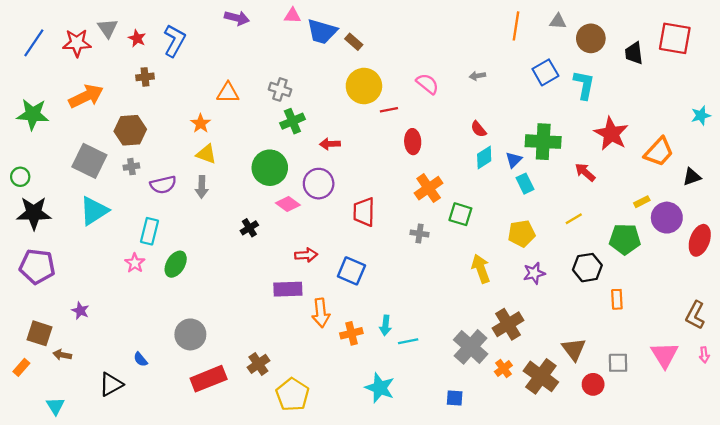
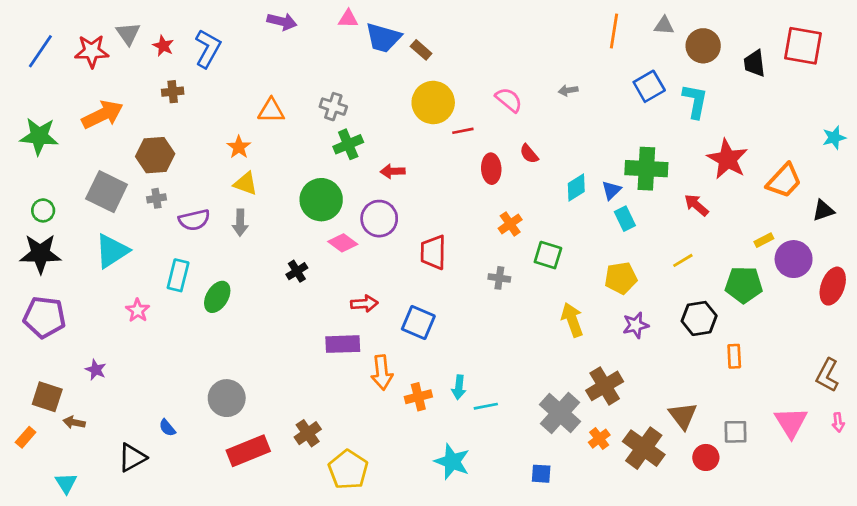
red semicircle: (479, 129) -> (529, 154), moved
green circle: (20, 177) -> (43, 210), moved
orange cross: (429, 188) -> (510, 224), size x0.7
pink star: (135, 263) -> (138, 310), moved
green ellipse: (176, 264) -> (217, 297), moved

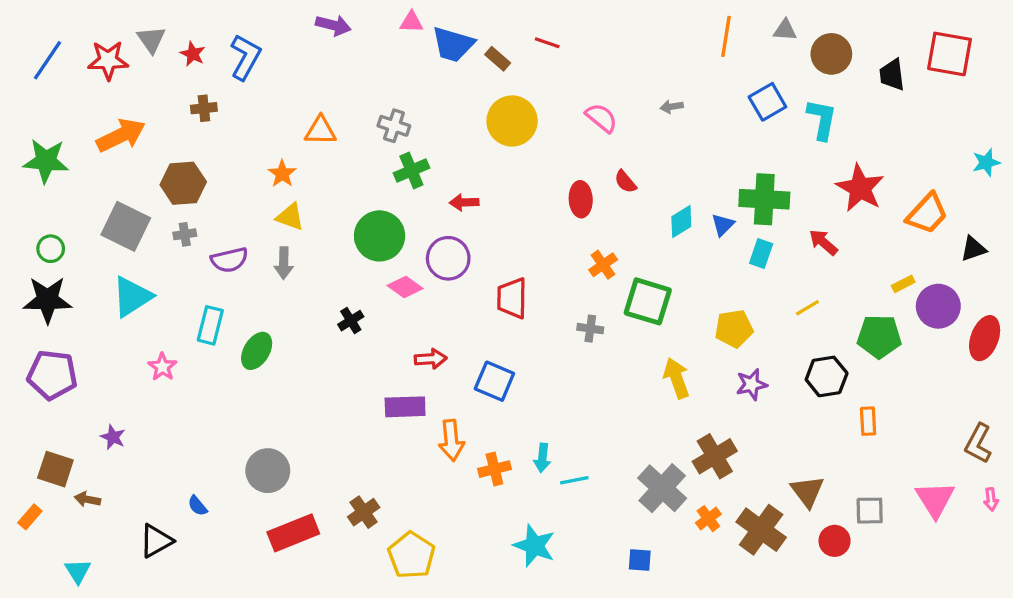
red line: (463, 131) -> (547, 43), moved, turned 30
cyan rectangle: (625, 219) -> (761, 253), moved, turned 45
green square: (548, 255) -> (648, 301), size x1.4

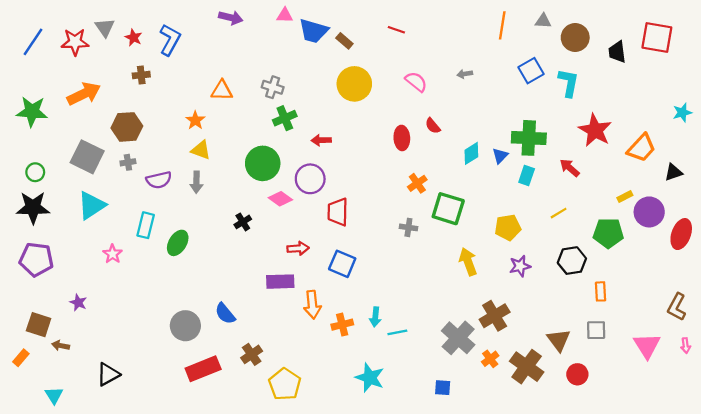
red line: (547, 43) -> (396, 30), moved
red trapezoid: (512, 298) -> (338, 212), moved
blue semicircle: (198, 506) -> (225, 314), moved, size x1.5
gray square: (870, 511) -> (596, 330), moved

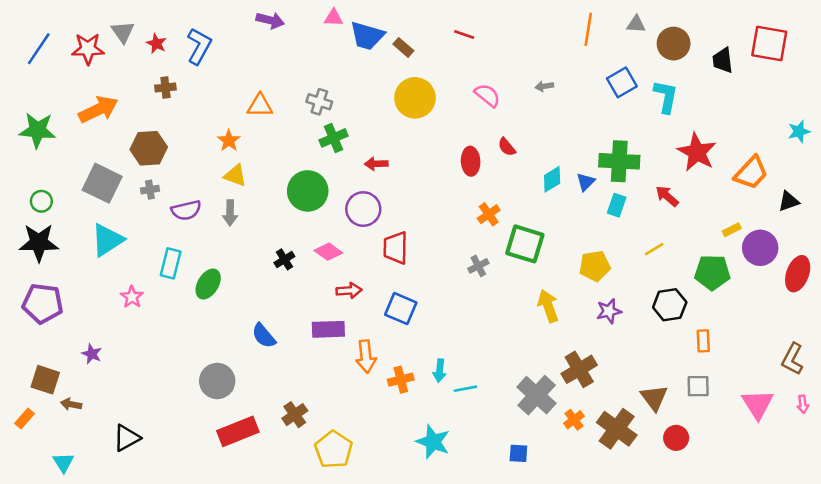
pink diamond: (280, 199) -> (328, 252), moved
gray cross: (408, 227) -> (478, 266), turned -35
blue semicircle: (225, 314) -> (264, 336), moved

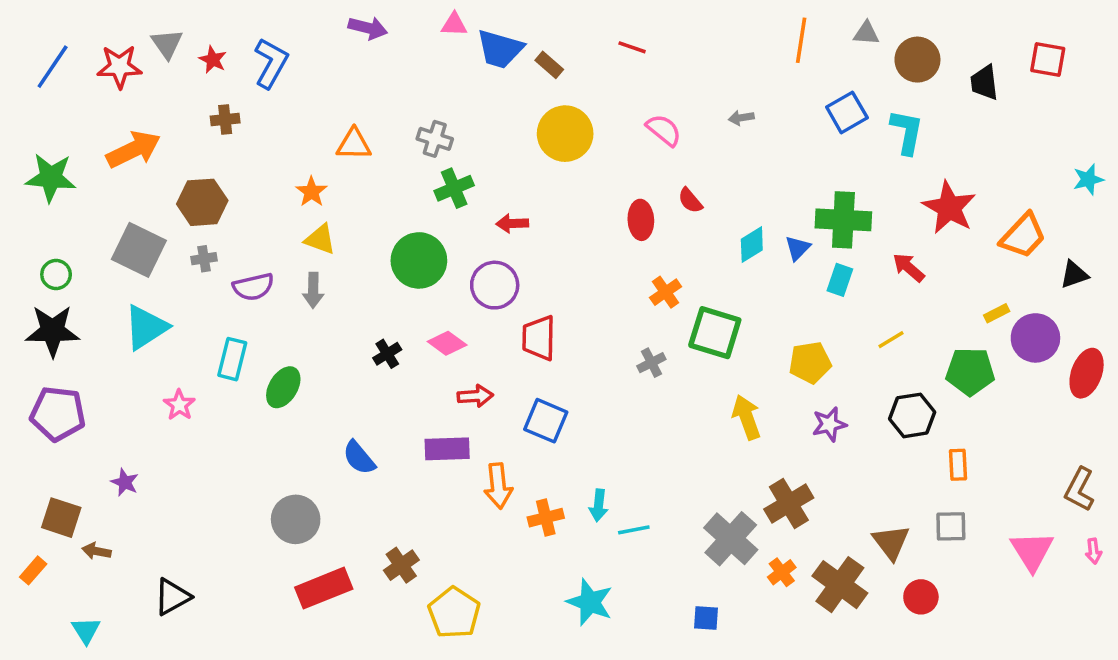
red square: (769, 44) -> (1048, 60), size x0.7

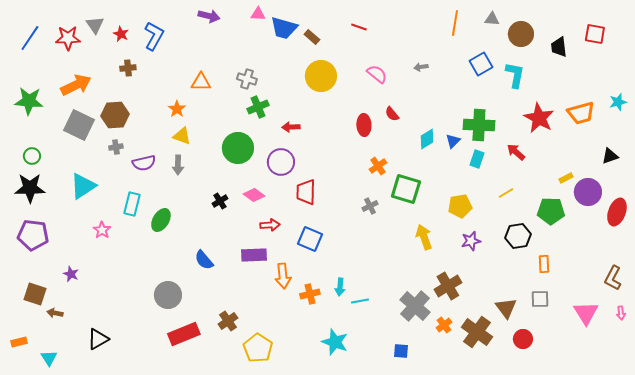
orange trapezoid: (1023, 236) -> (581, 113), moved, turned 32
gray square: (139, 250) -> (79, 125), moved
orange rectangle: (33, 570) -> (19, 342), moved, turned 35

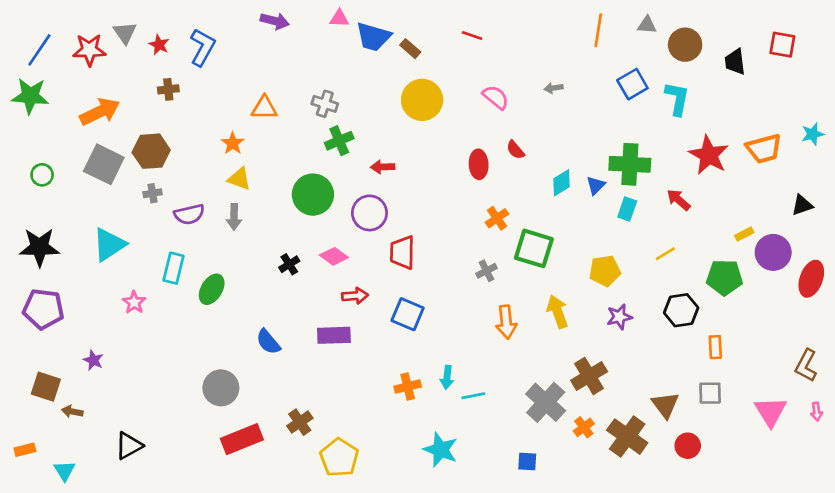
green star: (29, 101) -> (30, 96), moved
green circle: (32, 156) -> (42, 175), moved
orange arrow: (283, 276) -> (506, 322), moved

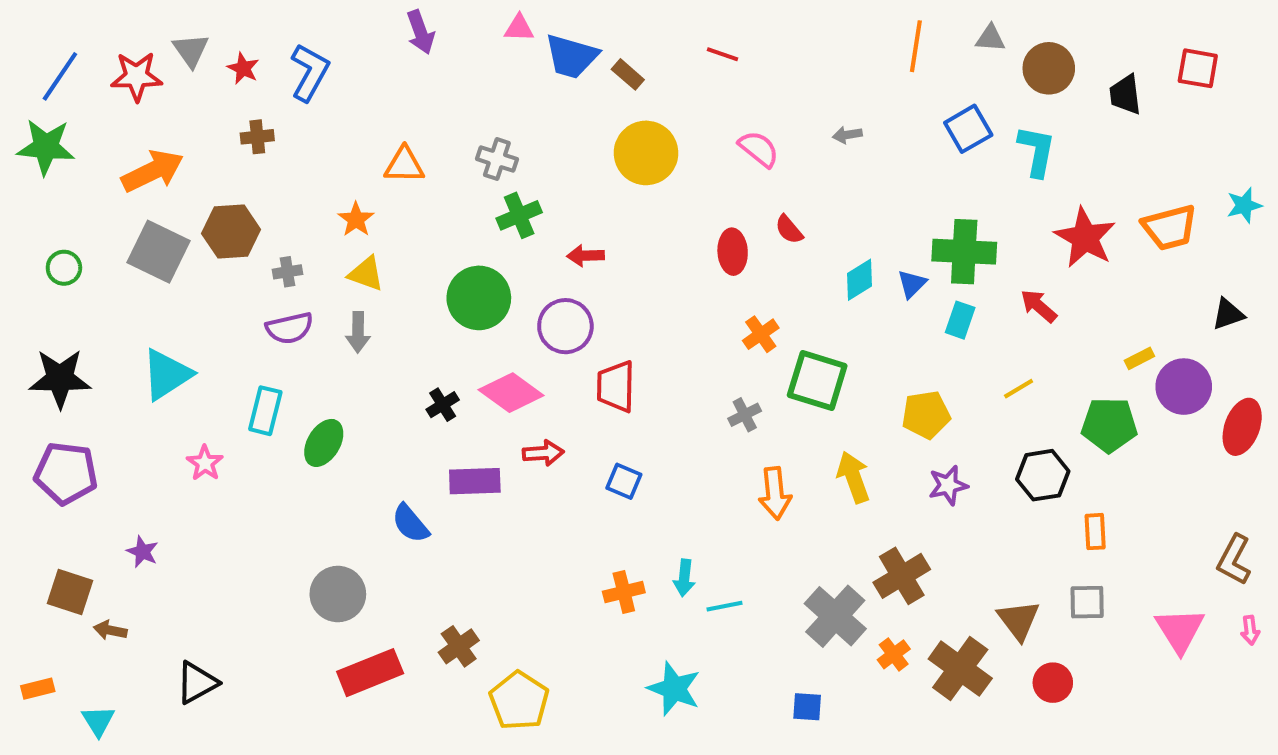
purple arrow: (275, 21) -> (420, 32), turned 56
gray cross: (152, 193) -> (287, 272), moved
pink diamond: (334, 256) -> (511, 393), size x1.4
blue square: (408, 314) -> (624, 481), size x0.7
purple rectangle: (334, 335) -> (475, 481), moved

